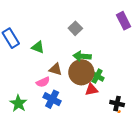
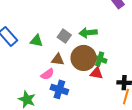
gray square: (75, 28) -> (64, 36), moved
green arrow: (82, 56) -> (88, 33), moved
red triangle: (91, 90) -> (96, 73), turned 32

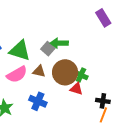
green arrow: (88, 33) -> (59, 43), moved
green triangle: (36, 41) -> (20, 51), size x1.6
pink semicircle: (47, 74) -> (17, 74), moved, size x1.5

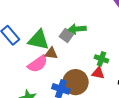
brown triangle: (39, 71) -> (51, 53), moved
brown circle: (65, 72) -> (76, 82), moved

